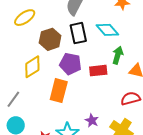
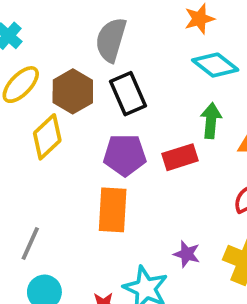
cyan diamond: (107, 30) -> (215, 65), moved
brown hexagon: (50, 39) -> (73, 91), moved
yellow diamond: (32, 67) -> (47, 137), moved

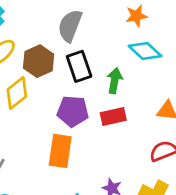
green arrow: (211, 121) -> (115, 81), moved

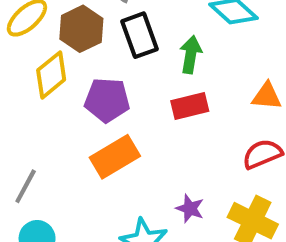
purple pentagon: (73, 111) -> (107, 100), moved
orange rectangle: (60, 151) -> (115, 157), turned 52

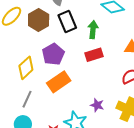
yellow diamond: (51, 75) -> (26, 68), moved
purple pentagon: (107, 100) -> (53, 54), turned -30
gray line: (26, 186) -> (27, 99), moved

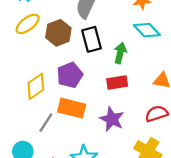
orange rectangle: (59, 82) -> (72, 108), turned 40
gray line: (27, 99) -> (46, 123), moved
purple star: (97, 105) -> (112, 119), moved, size x1.5

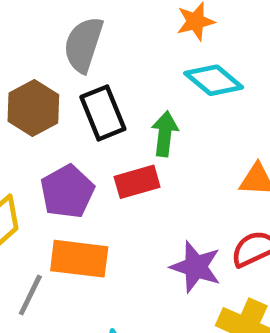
red rectangle: (117, 83) -> (137, 182), moved
purple star: (112, 119) -> (196, 267), moved

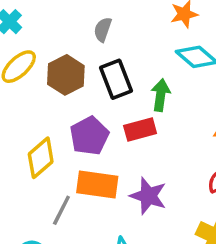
gray semicircle: (83, 45) -> (103, 30), size x0.6
purple star: (196, 267) -> (148, 196), moved

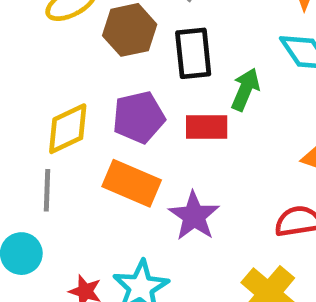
gray line: (61, 210) -> (47, 190), moved, turned -40

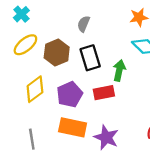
yellow diamond: (68, 129) -> (35, 89), moved

